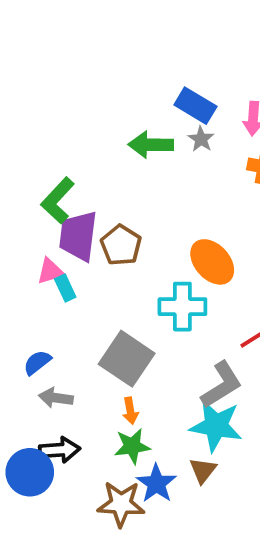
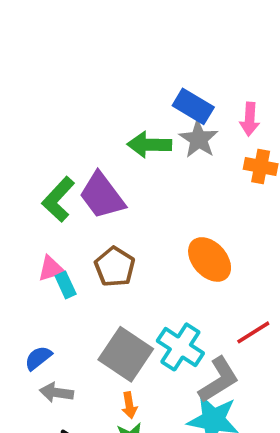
gray star: (201, 139) -> (199, 139), size x1.5
purple trapezoid: (78, 236) -> (102, 196), moved, turned -44
brown pentagon: (121, 245) -> (115, 267), moved
cyan cross: (182, 307) -> (180, 347), moved, turned 33

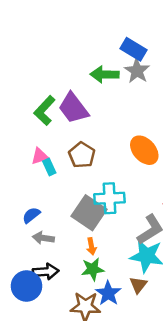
cyan cross: (180, 347) -> (109, 198), moved, turned -36

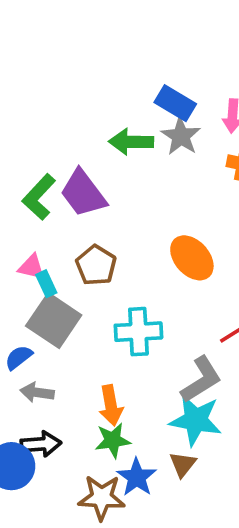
pink triangle: (40, 156) -> (32, 267), turned 30
gray square: (89, 213) -> (54, 321), moved
orange arrow: (91, 246) -> (111, 405), size x1.5

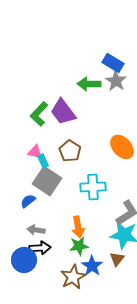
gray arrow: (37, 392) -> (36, 230), moved
brown star: (102, 497) -> (73, 277), turned -30

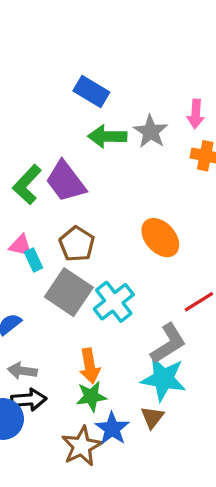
blue rectangle: (113, 63) -> (91, 91), moved
gray square: (47, 181) -> (69, 292), moved
cyan cross: (93, 187) -> (114, 302), turned -35

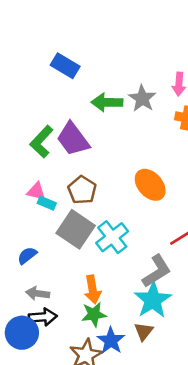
blue rectangle: (91, 91) -> (65, 66), moved
cyan rectangle: (34, 260) -> (47, 203), turned -42
cyan star: (164, 379) -> (153, 300), turned 30

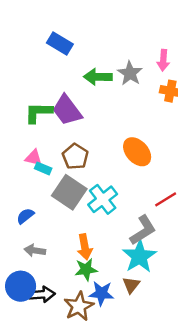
green L-shape: (42, 142) -> (38, 113), turned 48
black arrow: (43, 317) -> (42, 294), moved
blue star: (111, 341) -> (101, 293), turned -30

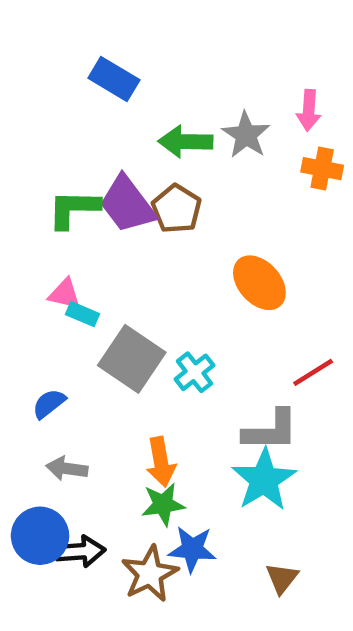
brown pentagon: (75, 157) -> (177, 209), moved
cyan cross: (103, 199) -> (195, 372), size x0.7
gray L-shape: (143, 230) -> (271, 431), turned 32
brown triangle: (131, 285) -> (282, 578), moved

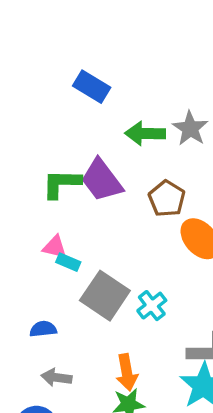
brown pentagon: (177, 209) -> (167, 199), moved
blue semicircle: (49, 404) -> (43, 329), turned 32

